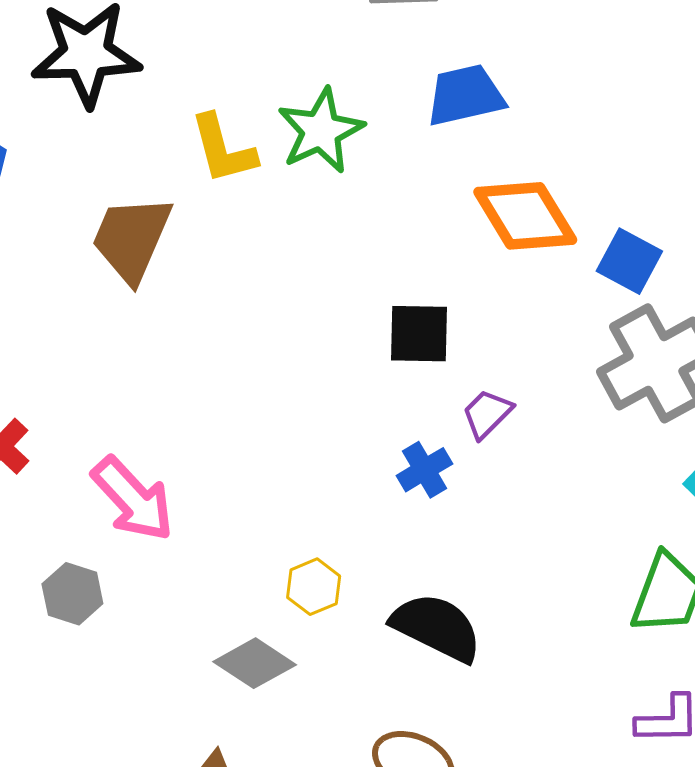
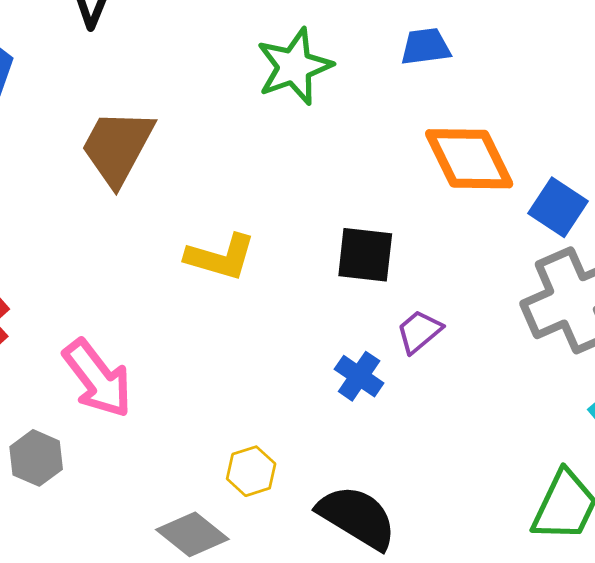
blue trapezoid: (465, 95) -> (426, 47), size x0.7
yellow L-shape: (223, 149) -> (221, 257), moved, turned -64
blue cross: (424, 470) -> (359, 376), turned -30

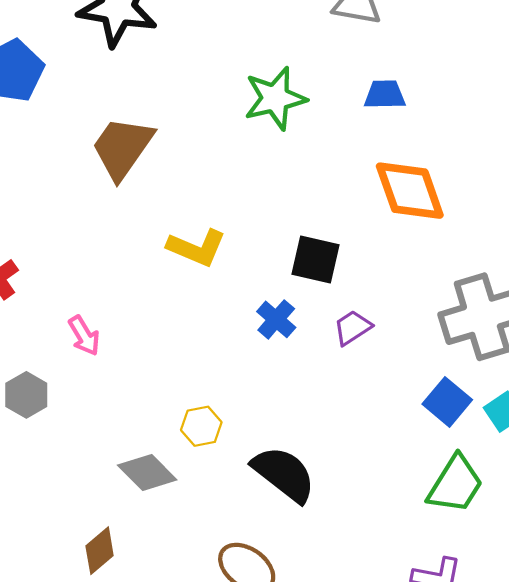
blue square: (558, 207) -> (447, 402), moved
blue cross: (359, 376) -> (276, 319), moved
pink arrow: (97, 379) -> (84, 336), size x0.6

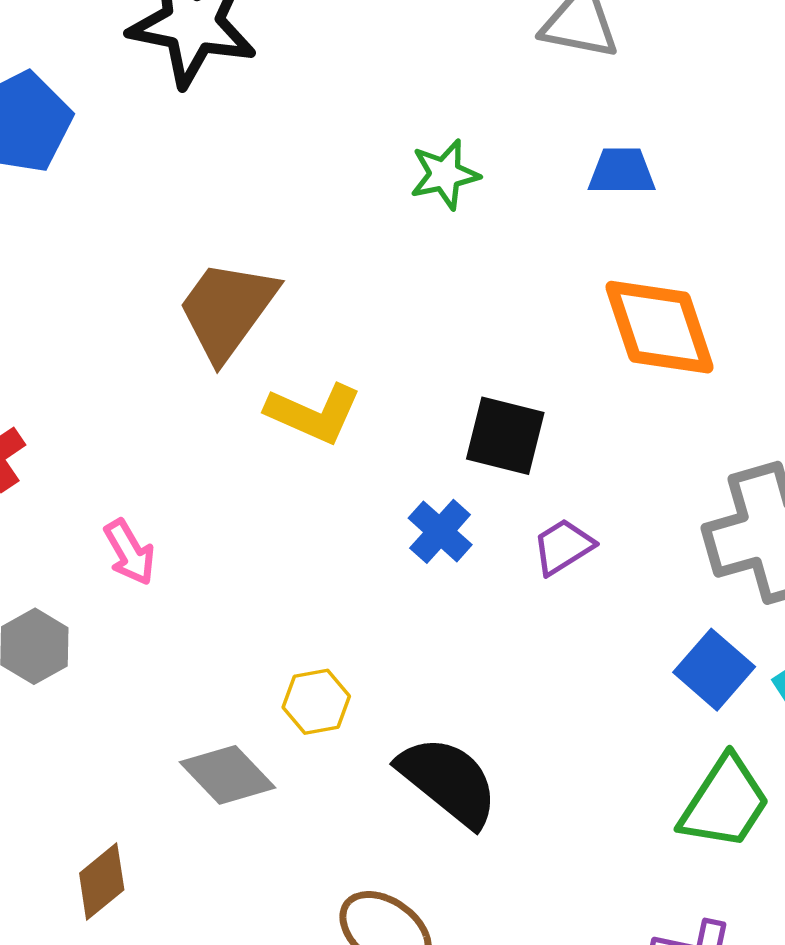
green star: (275, 98) -> (445, 174), size x0.7
brown trapezoid: (122, 148) -> (227, 310), moved
brown diamond: (100, 551) -> (102, 881), moved

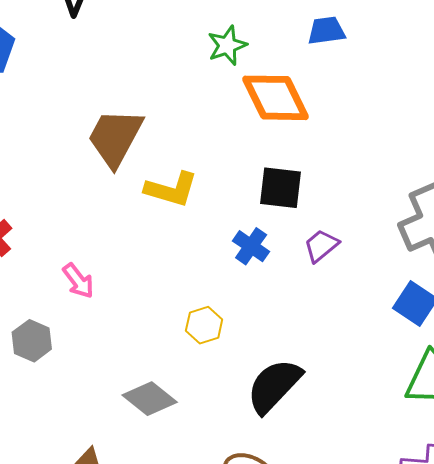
orange diamond: (659, 327) -> (275, 98), moved
yellow hexagon: (316, 702) -> (204, 325), moved
black semicircle: (448, 781) -> (274, 386), turned -78

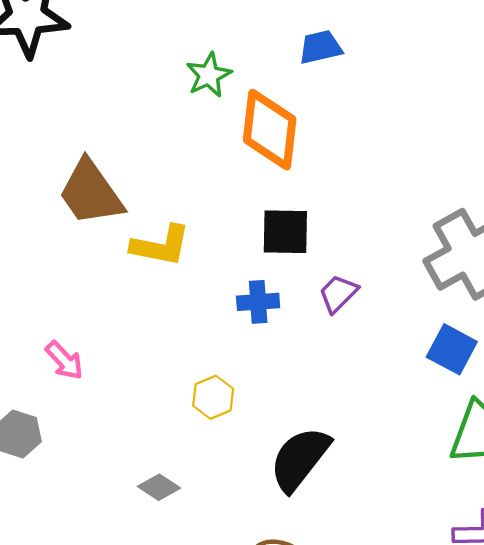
orange diamond: (275, 98) -> (270, 130), turned 38
brown trapezoid: (115, 138) -> (91, 193), turned -58
blue cross: (251, 246) -> (258, 302), turned -33
gray diamond: (150, 399) -> (159, 487), size x0.7

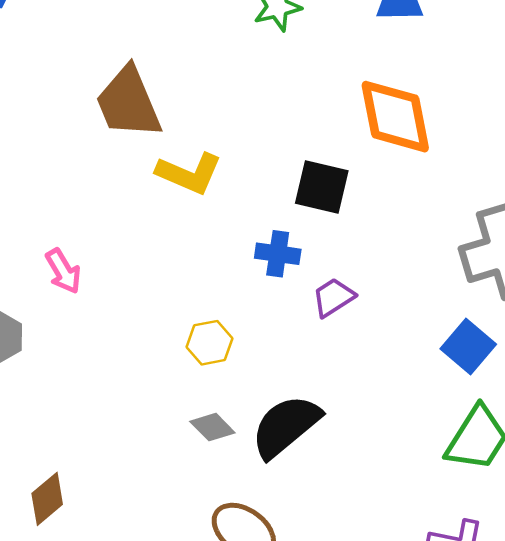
orange diamond: (270, 130) -> (395, 117), moved, turned -30
purple trapezoid: (338, 294) -> (333, 297), moved
gray diamond: (159, 487) -> (212, 427), moved

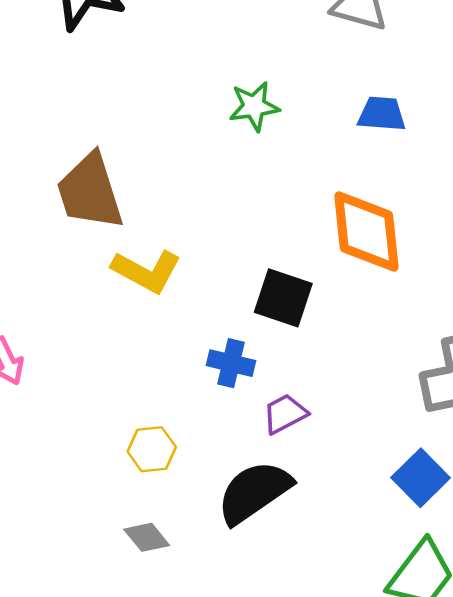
black semicircle: (286, 426) -> (254, 492), moved

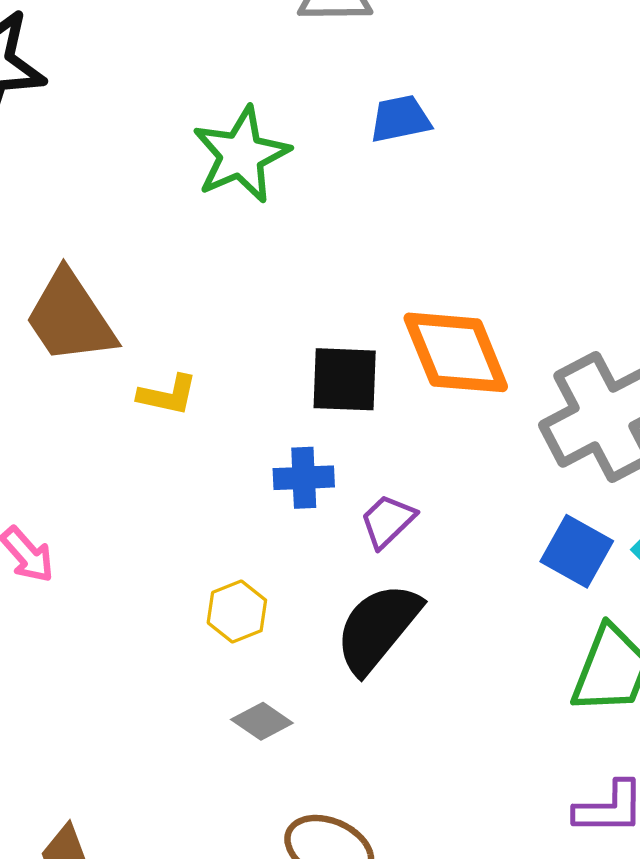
green star: (254, 106) -> (241, 155), size x1.5
orange diamond: (366, 232) -> (456, 352), moved
yellow L-shape: (146, 271) -> (168, 395), size x0.7

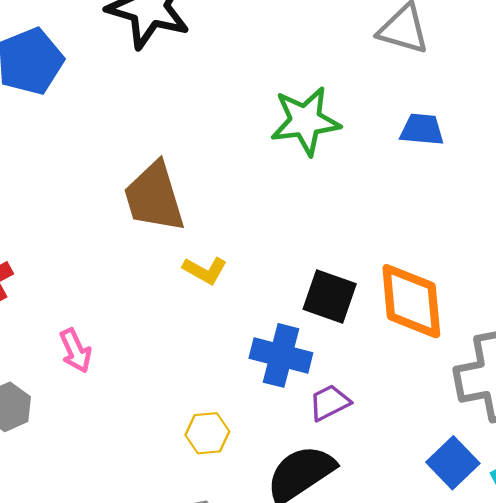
blue cross: (304, 478) -> (281, 355), size x1.4

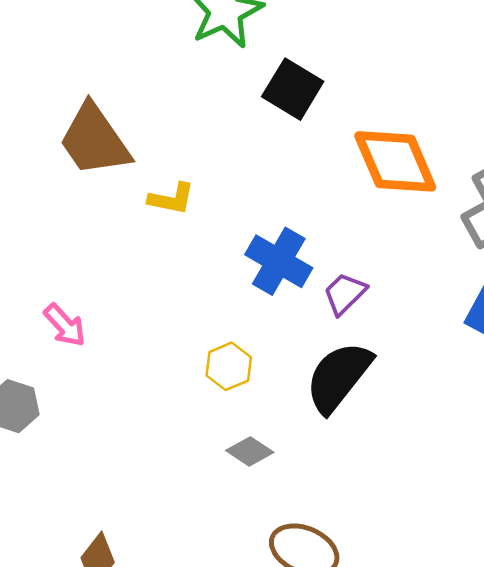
black square: (330, 297) -> (293, 89), moved, turned 30
blue cross: (281, 355) -> (279, 261), turned 34

